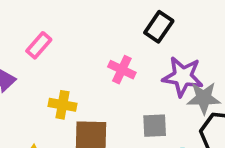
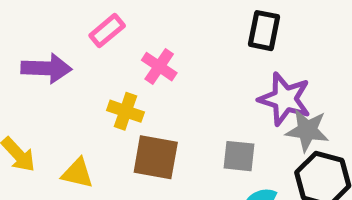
black rectangle: (159, 27) -> (264, 31), turned -32
pink cross: (122, 70) -> (159, 67), moved

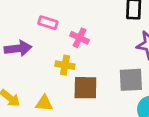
pink rectangle: (107, 31) -> (48, 23), turned 66
gray square: (239, 156) -> (131, 80), size x1.4

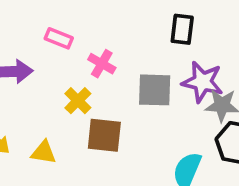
yellow cross: (65, 65) -> (78, 101), turned 30
gray square: (131, 80) -> (155, 90), moved

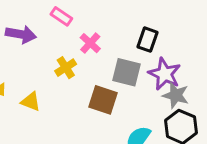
black rectangle: (182, 29) -> (147, 40), moved
brown square: (104, 135) -> (103, 100), moved

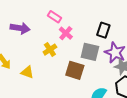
pink rectangle: (61, 16) -> (55, 17), moved

